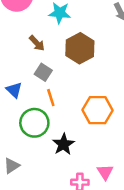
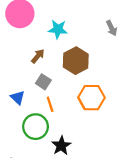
brown arrow: (37, 43) -> (38, 56), turned -96
orange hexagon: (98, 110) -> (91, 98), moved

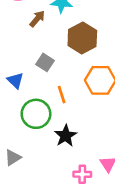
brown arrow: (38, 56) -> (37, 19), moved
orange line: (50, 104) -> (62, 95), moved

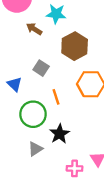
brown arrow: (37, 19) -> (34, 29), turned -98
gray triangle: (13, 158) -> (35, 149), moved

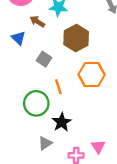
blue triangle: (15, 84) -> (19, 38), moved
gray triangle: (35, 149) -> (45, 143), moved

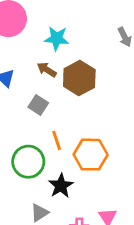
brown arrow: (37, 21) -> (47, 70), moved
orange hexagon: (92, 75) -> (91, 155), moved

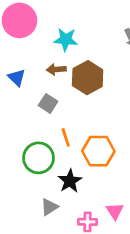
brown arrow: (47, 70) -> (56, 69), turned -36

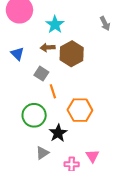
cyan star: (66, 39) -> (55, 25), turned 30
orange line: (66, 137) -> (53, 91), moved

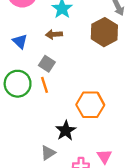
brown hexagon: (72, 54) -> (104, 32), moved
orange line: (53, 91) -> (45, 85), moved
green circle: (34, 115) -> (18, 84), moved

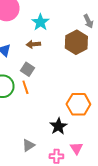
orange hexagon: (90, 105) -> (78, 104), moved
black star: (66, 131) -> (58, 126), moved

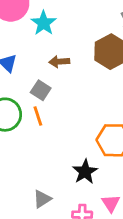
cyan star: (40, 22) -> (44, 23), moved
brown arrow: (33, 44) -> (59, 62), moved

